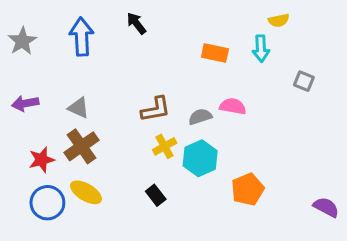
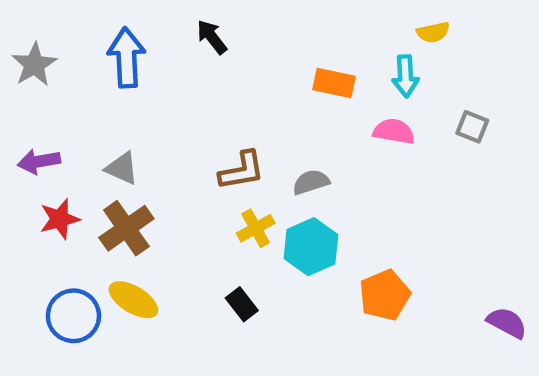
pink semicircle: (233, 106) -> (394, 131), moved
red star: (42, 160) -> (60, 219), moved

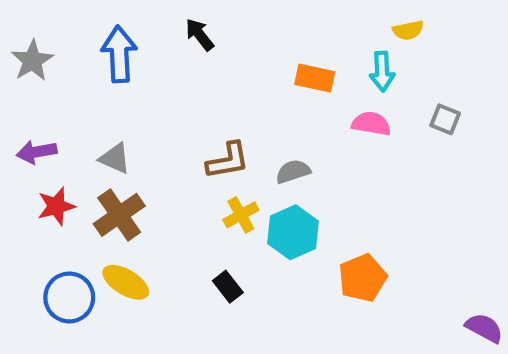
purple semicircle: (507, 323) -> (484, 328), moved

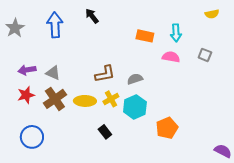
yellow semicircle: (408, 30) -> (212, 14), moved
purple arrow: (37, 152) -> (27, 70), moved
yellow ellipse: (126, 282) -> (85, 101), moved, turned -30

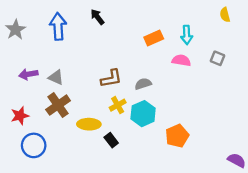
yellow semicircle: (212, 14) -> (225, 15), turned 88
orange rectangle: (145, 36) -> (154, 38), turned -36
red star: (26, 95) -> (20, 116), moved
yellow ellipse: (85, 101) -> (89, 124), moved

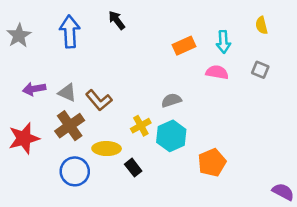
yellow semicircle: (225, 15) -> (262, 25), moved
brown L-shape: (111, 78) -> (99, 100), moved, turned 60
red star: (20, 116) -> (24, 138), size x1.4
blue circle: (34, 145) -> (75, 171), moved

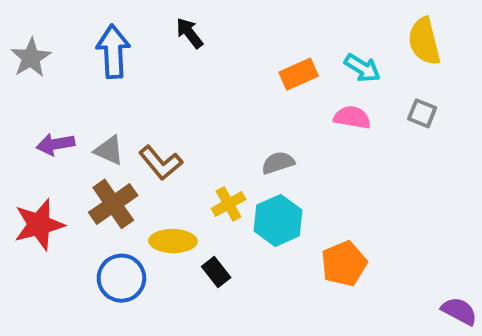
yellow semicircle: (262, 25) -> (424, 41), size x1.6
cyan arrow: (223, 42) -> (362, 68), turned -55

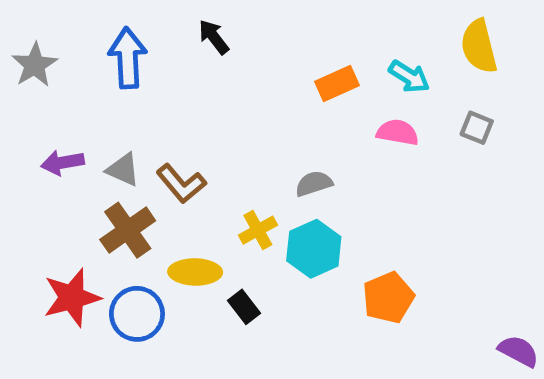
red star: (39, 225) -> (72, 298), moved

